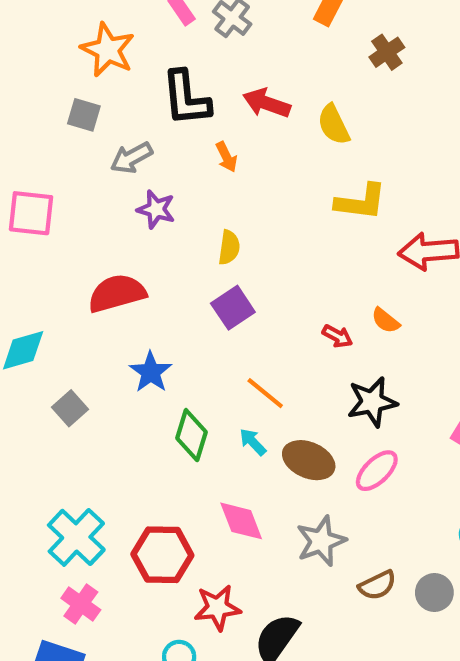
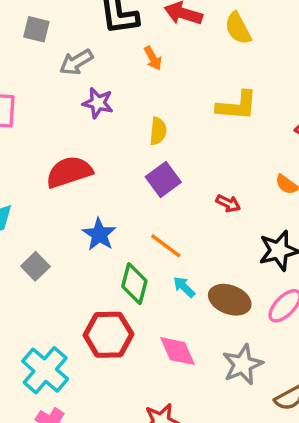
yellow L-shape: (361, 202) -> (237, 106), moved
red arrow: (337, 336) -> (228, 203), moved
orange line: (265, 393) -> (166, 246), moved
red hexagon: (162, 555) -> (108, 335), moved

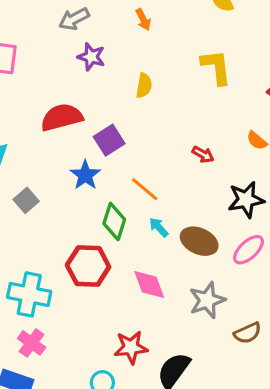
yellow L-shape: (237, 106) -> (216, 67), turned -105
purple square: (163, 179) -> (109, 140), moved
cyan cross: (45, 370) -> (29, 294), turned -33

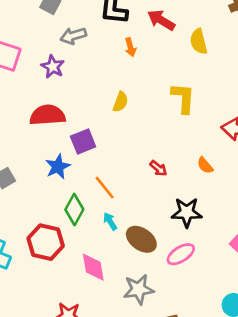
purple star: (91, 57) -> (53, 67), moved

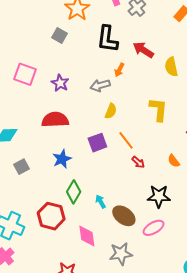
gray arrow: (73, 36) -> (100, 85), moved
orange arrow: (130, 47) -> (119, 70), turned 40
purple square: (83, 142) -> (97, 143), moved
orange line: (105, 188) -> (126, 140), moved

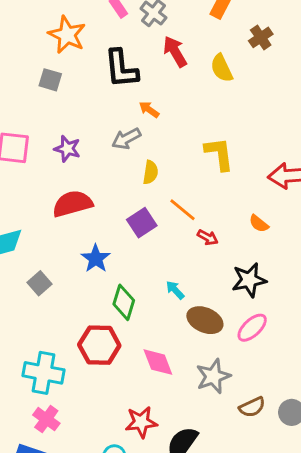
red arrow: (143, 50) -> (175, 52), moved, turned 40
yellow semicircle: (171, 67) -> (222, 68), moved
orange arrow: (119, 70) -> (149, 109), turned 112
cyan arrow: (101, 202) -> (175, 290), moved

